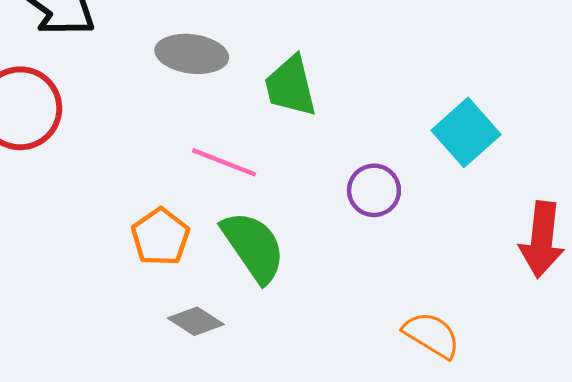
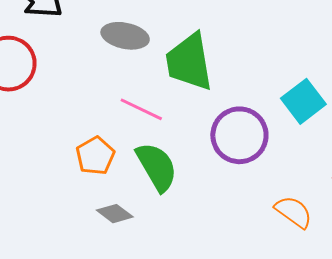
green trapezoid: (291, 86) -> (189, 62), size x1.4
purple circle: (374, 190) -> (239, 135), size x1.6
orange semicircle: (432, 335) -> (293, 212), moved

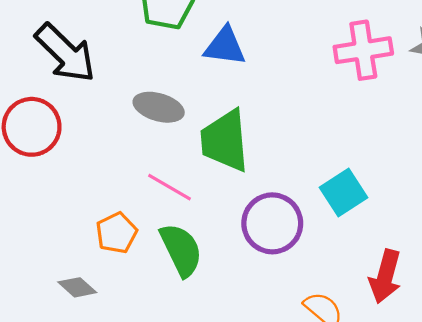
gray diamond: (115, 214) -> (77, 287), moved

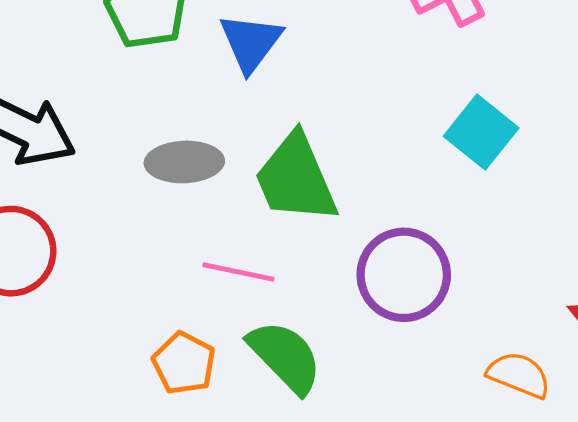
blue triangle: (225, 46) -> (251, 42), turned -42
cyan square: (344, 193) -> (481, 132), moved

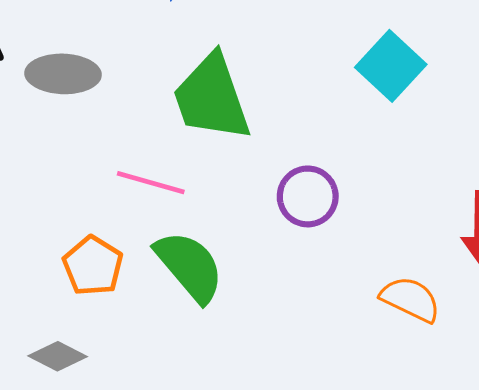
gray ellipse: (184, 162) -> (63, 74), moved
purple circle: (404, 275) -> (308, 196), size x0.7

